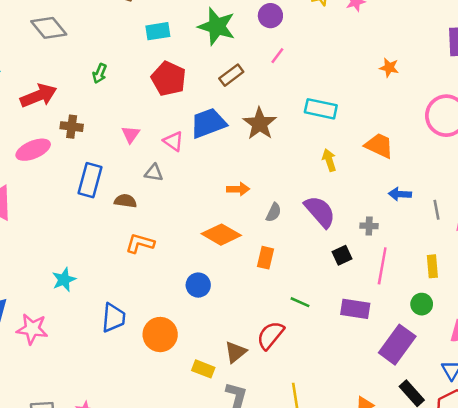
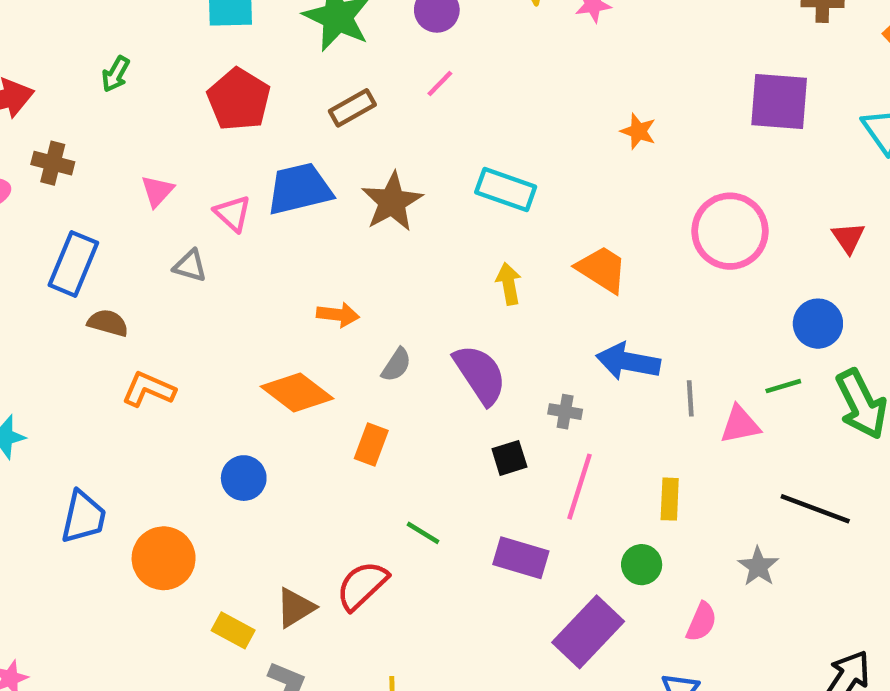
blue arrow: (400, 194) -> (628, 362), size x1.5
brown semicircle: (125, 201) -> (108, 323), moved

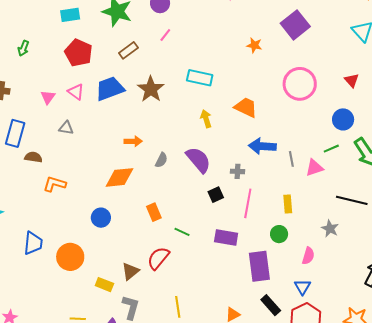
purple square: (779, 102) -> (295, 25), moved, turned -36
pink triangle: (233, 213) -> (76, 92), moved
orange diamond: (297, 393) -> (120, 177), turned -36
orange rectangle: (371, 444) -> (154, 212), moved, turned -36
purple rectangle: (588, 632) -> (259, 266), turned -44

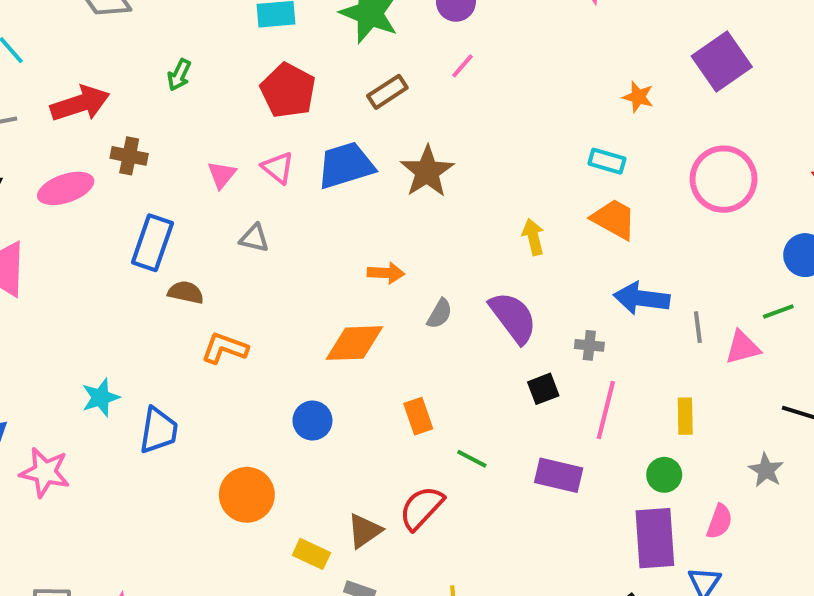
cyan rectangle: (200, 78) -> (607, 161), moved, size x0.7
blue trapezoid: (33, 243) -> (159, 430), moved
purple rectangle: (259, 266) -> (655, 538), moved

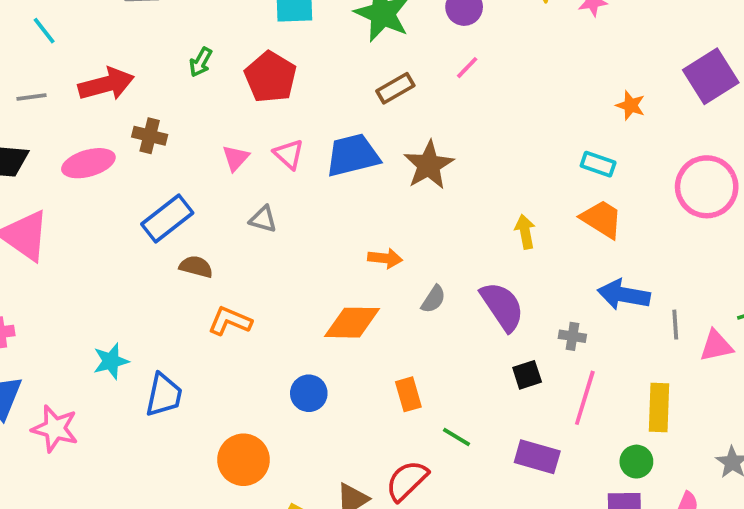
red pentagon: (288, 91) -> (271, 77), moved
blue rectangle: (152, 243) -> (167, 218), turned 30
yellow rectangle: (685, 416) -> (659, 407), size x1.4

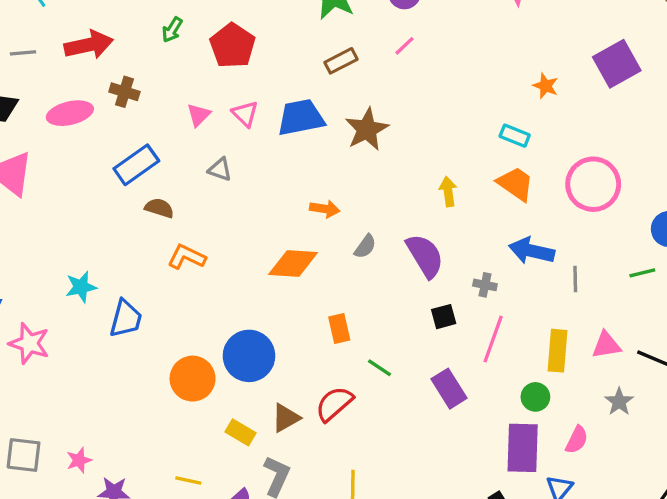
pink circle: (707, 187) -> (593, 184), moved
pink triangle: (716, 346) -> (606, 345), moved
blue circle: (309, 393) -> (249, 356), moved, size x1.6
purple rectangle: (537, 457) -> (449, 389), turned 39

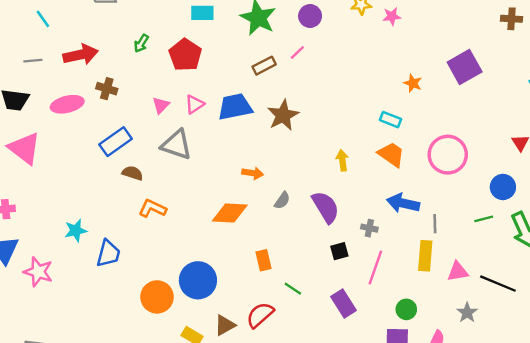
pink line: (405, 46) -> (297, 53), moved
pink triangle: (245, 114) -> (195, 104), turned 42
gray triangle: (220, 169) -> (176, 145), size x1.8
yellow rectangle: (557, 351) -> (425, 256), moved

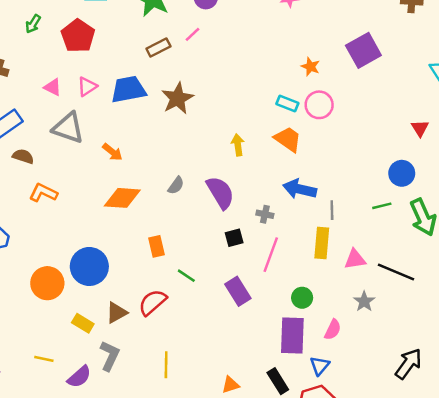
pink triangle: (161, 105) -> (53, 87), turned -48
pink circle: (448, 155) -> (319, 105), moved, size x0.7
orange arrow: (253, 173) -> (112, 152), moved, turned 30

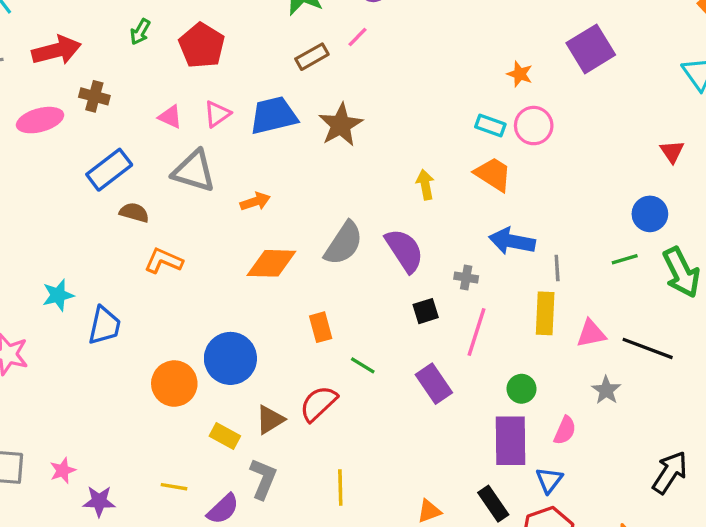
orange arrow: (112, 152) -> (255, 202), turned -55
gray semicircle: (176, 185) -> (344, 243), size x1.8

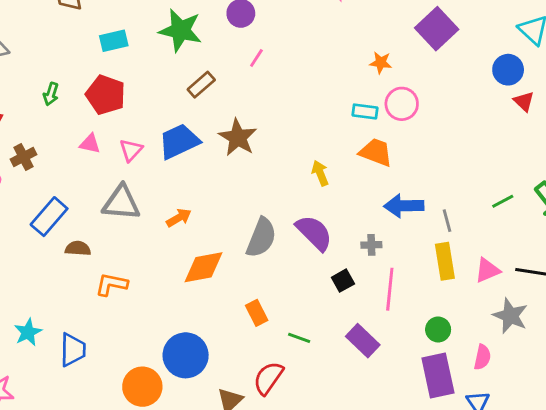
pink line: (358, 37) -> (256, 58), moved
brown cross: (94, 96) -> (24, 157), turned -30
pink triangle: (170, 117) -> (90, 144), moved
blue circle: (650, 214) -> (508, 70), moved
gray star: (606, 390) -> (510, 316), size x1.4

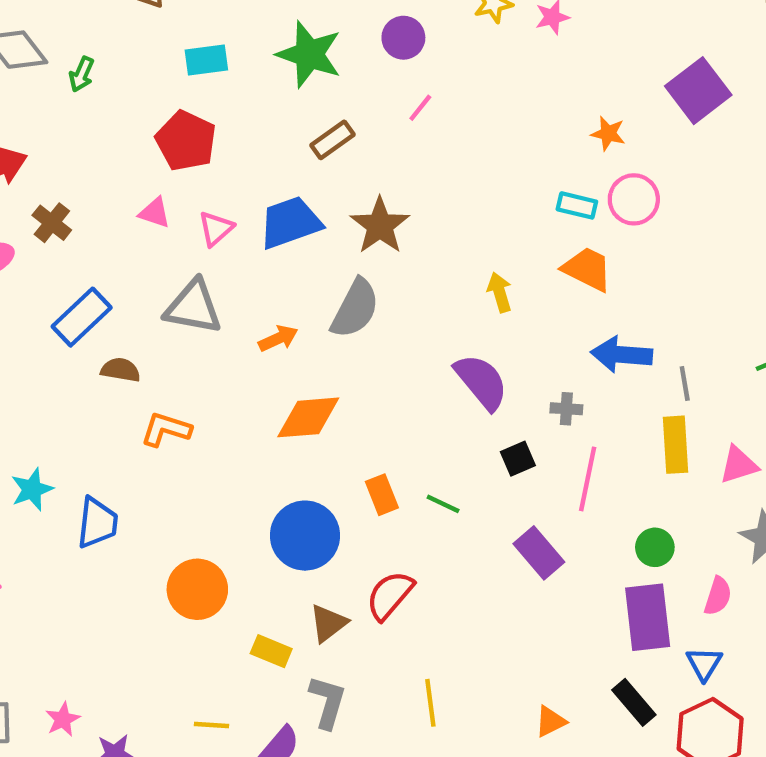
green arrow: (51, 94) -> (82, 74), moved
brown cross: (24, 157) -> (52, 223), turned -30
gray semicircle: (261, 238) -> (355, 308), moved
green line: (299, 338) -> (443, 504), moved
blue circle: (186, 355) -> (305, 536), moved

